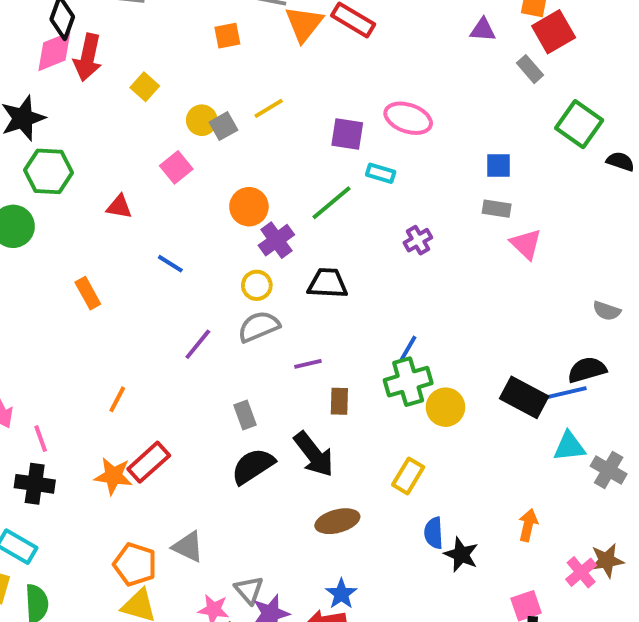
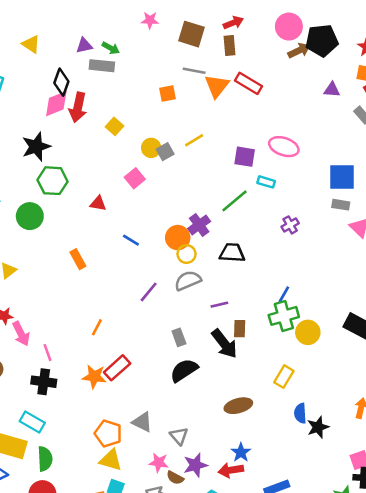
blue square: (499, 165) -> (342, 177), size x1.6
orange circle: (249, 207) -> (178, 238), moved
black arrow: (314, 454) -> (224, 344), moved
black star: (461, 555) -> (318, 427), turned 30
gray triangle: (249, 590) -> (179, 436), moved

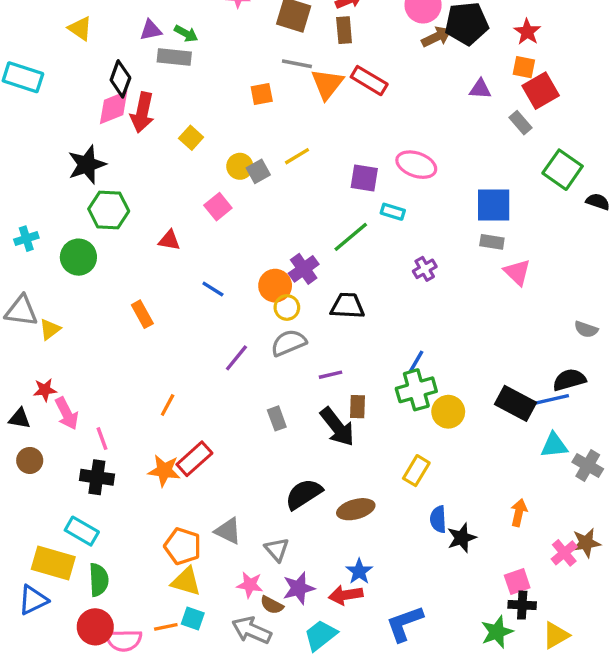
black semicircle: (184, 370) -> (304, 494), moved

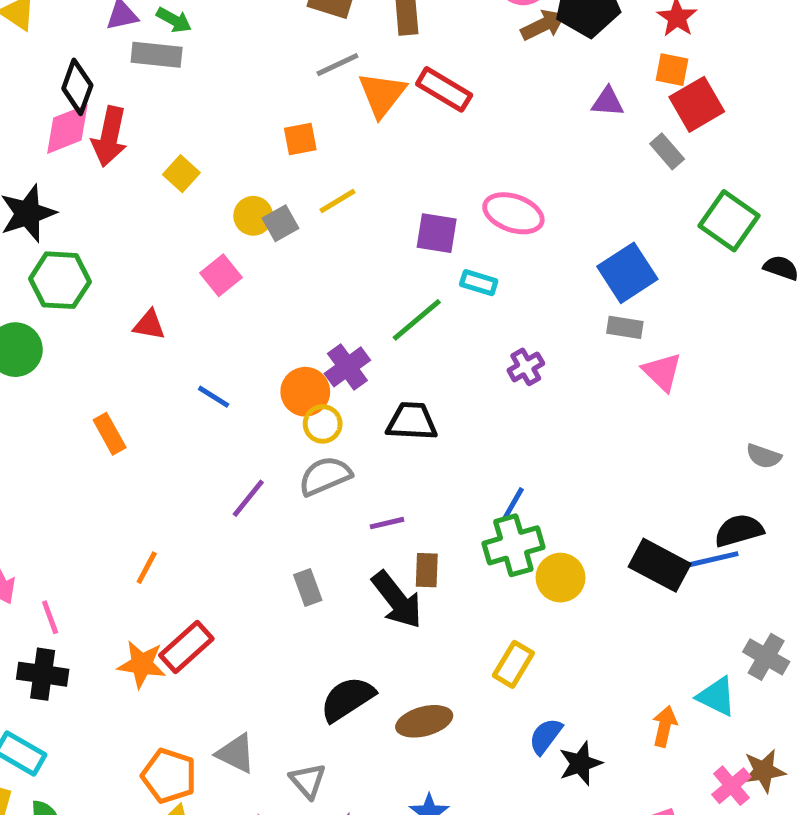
gray line: (297, 64) -> (337, 65), turned -36
orange square: (262, 94) -> (300, 139), moved
blue square: (494, 205) -> (627, 273), turned -33
cyan triangle: (554, 445) -> (717, 696), moved, turned 32
blue semicircle: (438, 519) -> (546, 736), turned 40

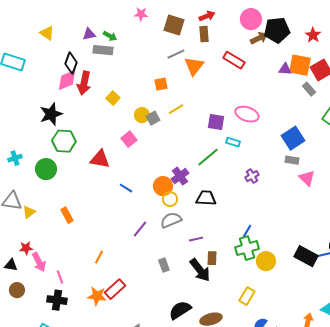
orange square: (672, 70) -> (300, 65), moved, size x1.6
red rectangle: (444, 89) -> (234, 60), moved
red triangle: (149, 325) -> (100, 159), size x1.5
orange rectangle: (110, 434) -> (67, 215), moved

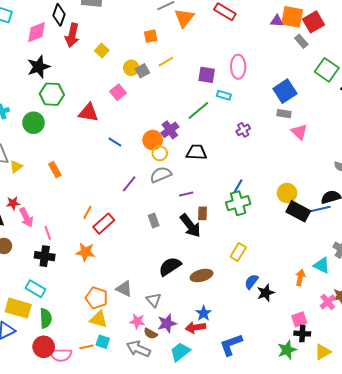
pink diamond: (67, 80) -> (37, 32), moved
pink ellipse: (247, 114) -> (238, 67), turned 70
yellow circle: (266, 261) -> (287, 193), moved
red rectangle: (115, 289) -> (104, 224), moved

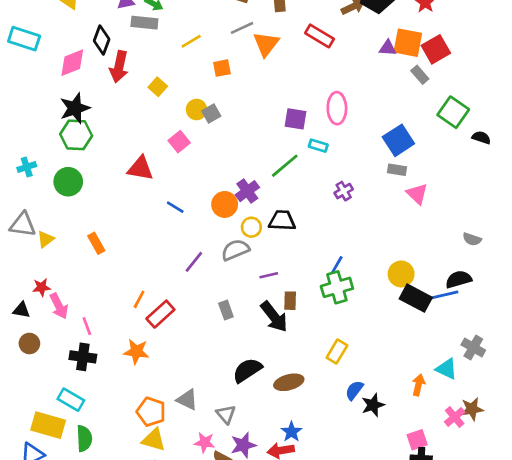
yellow line: (166, 62) -> (191, 41), moved
green hexagon: (52, 94) -> (76, 135), moved
yellow circle: (160, 153) -> (251, 227), moved

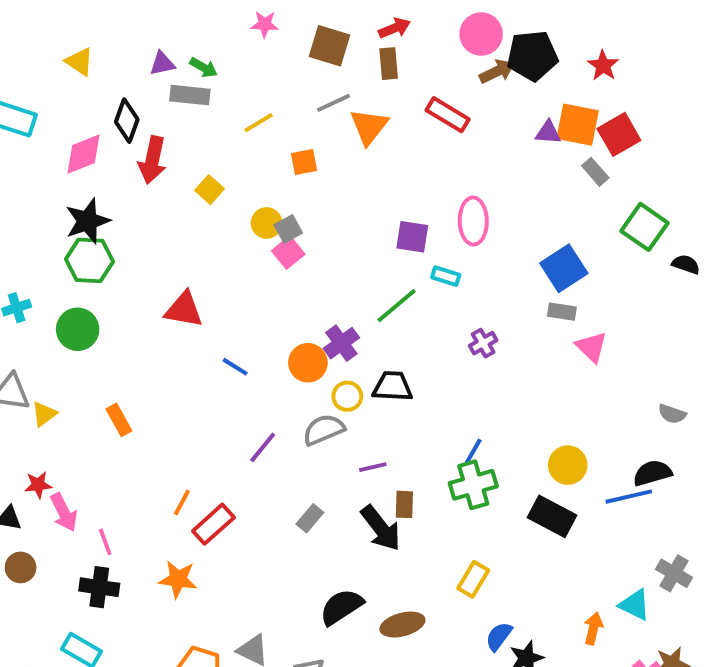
pink square: (179, 142) -> (288, 253), moved
black rectangle: (416, 298) -> (552, 516), moved
gray rectangle: (226, 310) -> (310, 518), turned 60

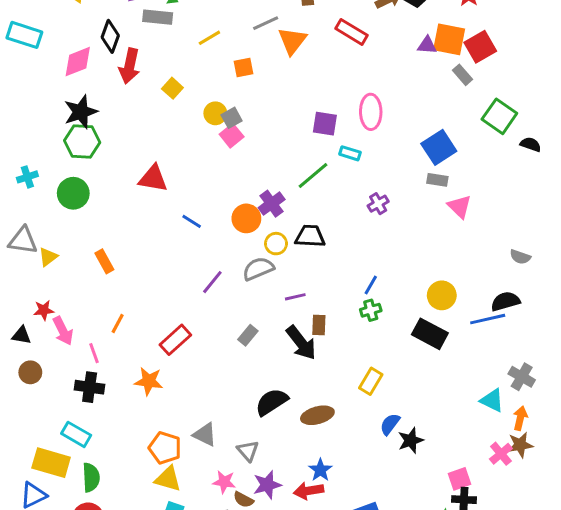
green cross: (473, 485) -> (371, 310), size x0.6
orange line: (182, 503) -> (118, 323), moved
orange arrow: (593, 628) -> (520, 418), moved

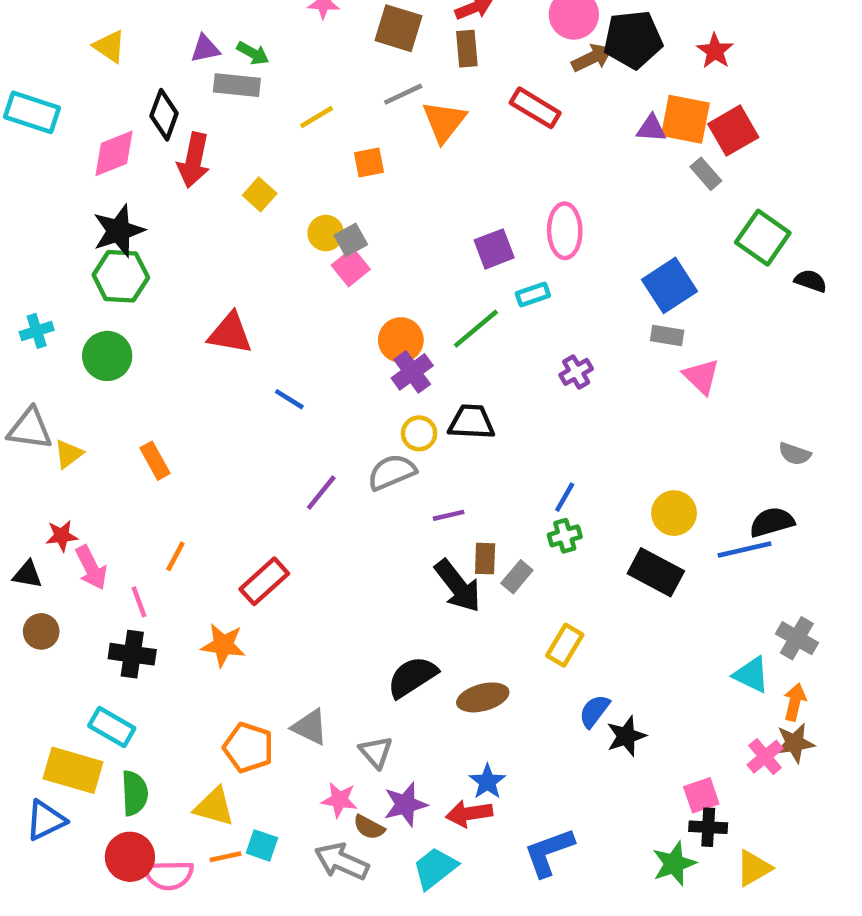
purple square: (325, 124) -> (494, 249), turned -30
cyan rectangle: (350, 153) -> (533, 295), turned -36
orange circle: (246, 218) -> (401, 340), moved
gray rectangle: (248, 335) -> (517, 577), moved
yellow triangle: (168, 479) -> (214, 807), moved

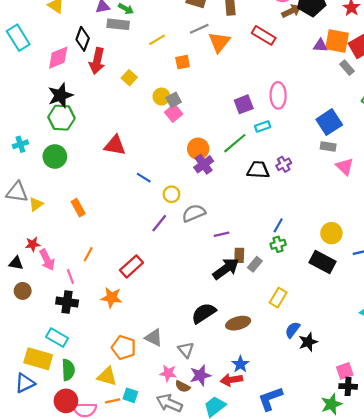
cyan rectangle: (32, 112) -> (18, 38), turned 40
black trapezoid: (471, 422) -> (258, 170), moved
yellow circle: (419, 433) -> (171, 194), moved
black arrow: (458, 586) -> (226, 269), turned -88

